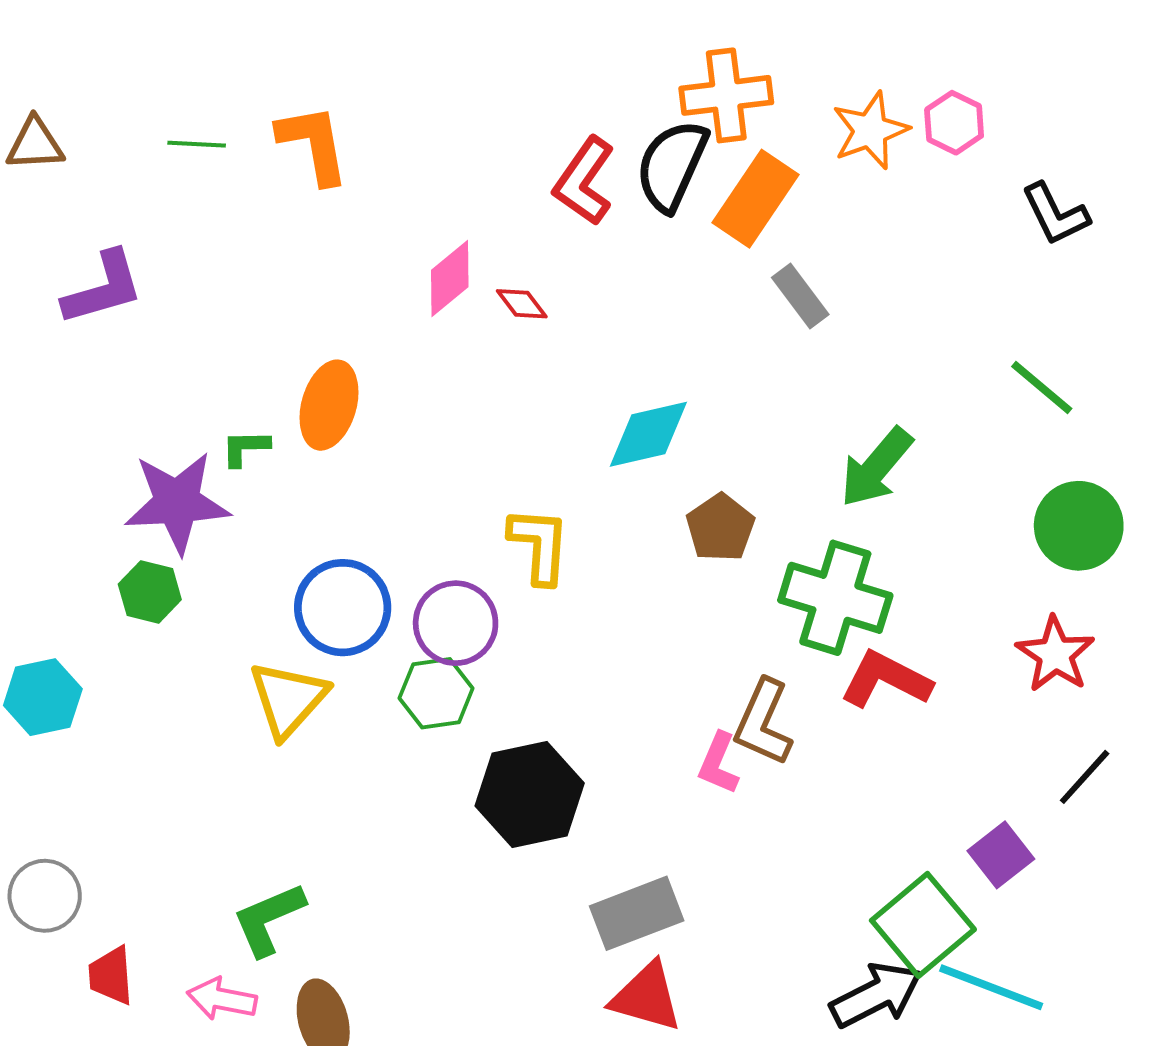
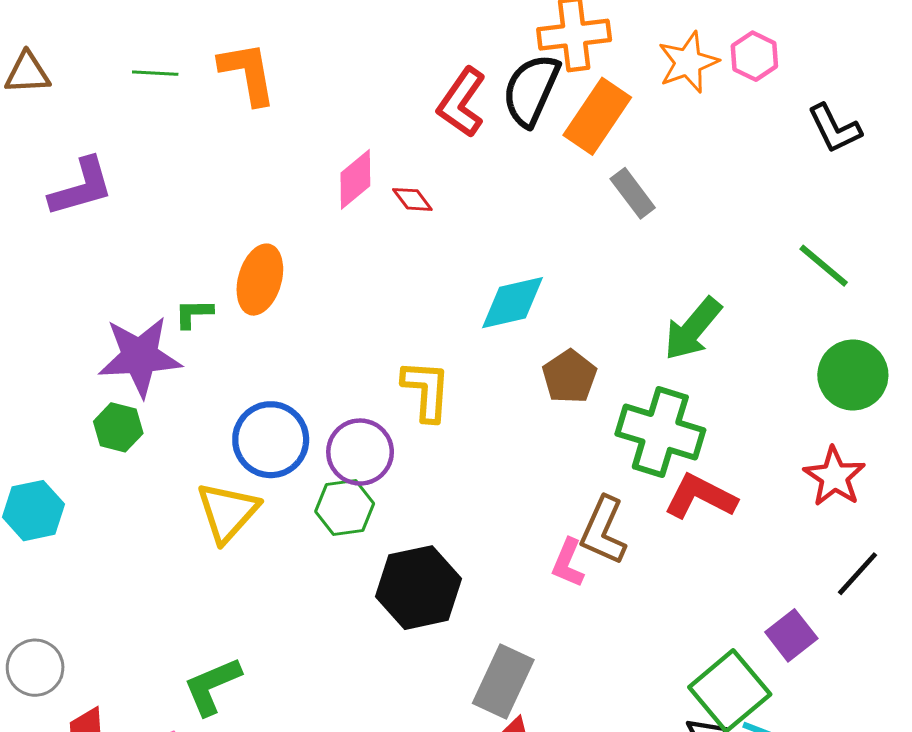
gray rectangle: (637, 913) -> (503, 681), turned -44

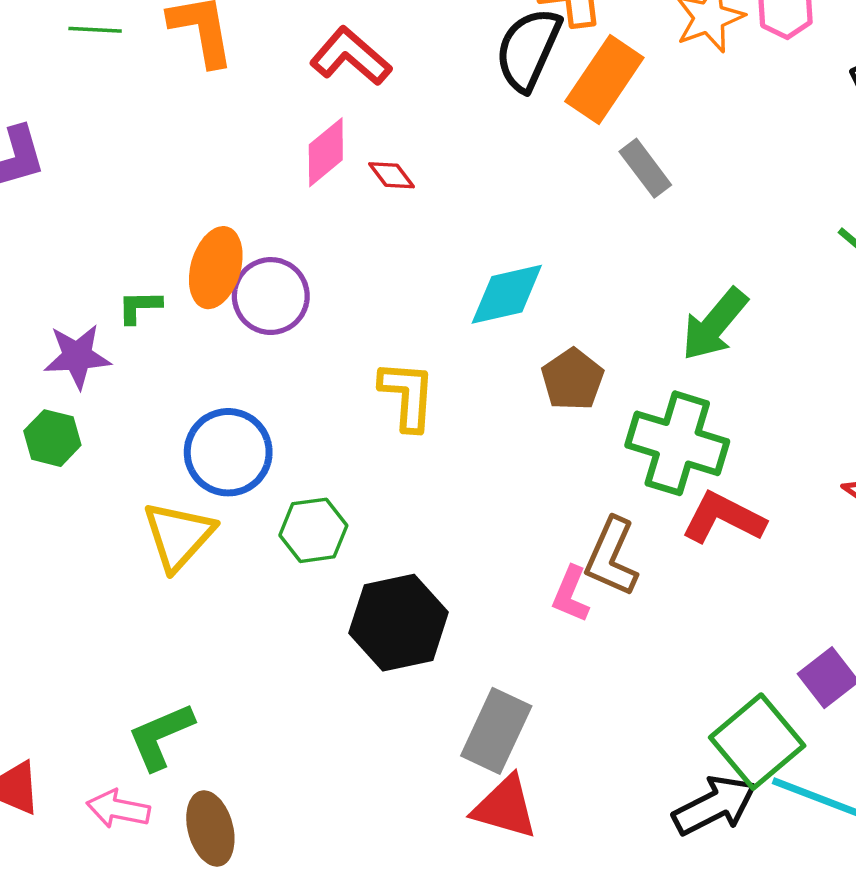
red L-shape: (462, 102) -> (351, 56), moved, turned 96
purple star: (140, 357) -> (77, 356), size x0.7
purple circle: (360, 452) -> (271, 296), moved

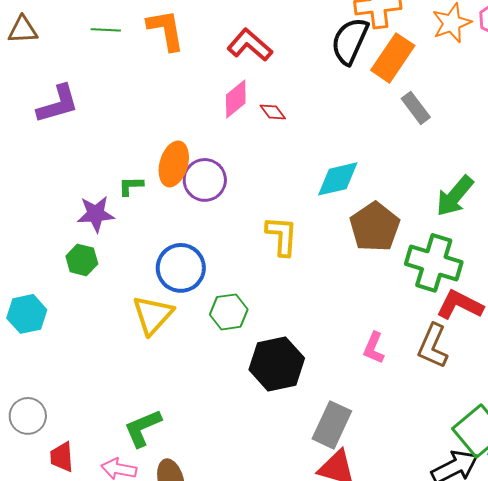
brown pentagon: (573, 379) -> (375, 227), size x1.4
brown L-shape: (612, 557) -> (433, 346), moved

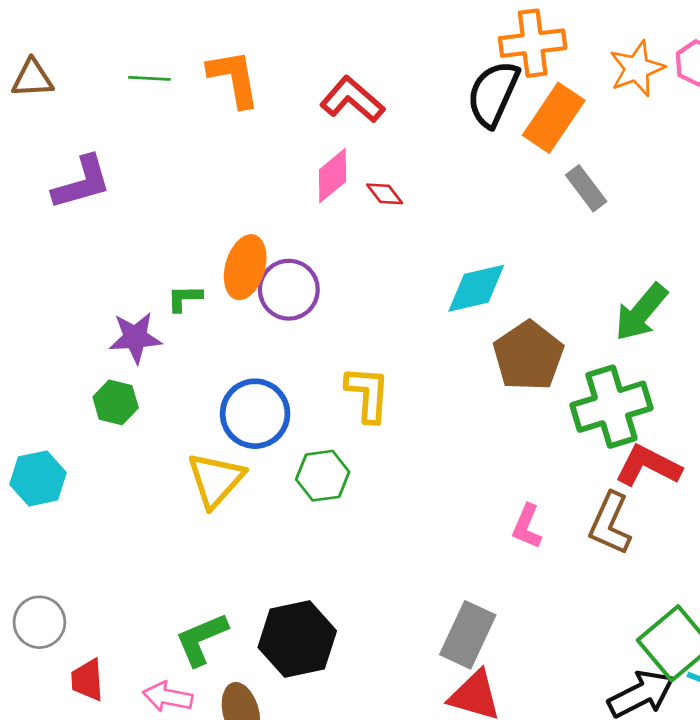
yellow L-shape: (282, 236) -> (368, 394), moved
green cross: (434, 263) -> (611, 407), turned -34
black hexagon: (277, 364) -> (297, 639), moved

